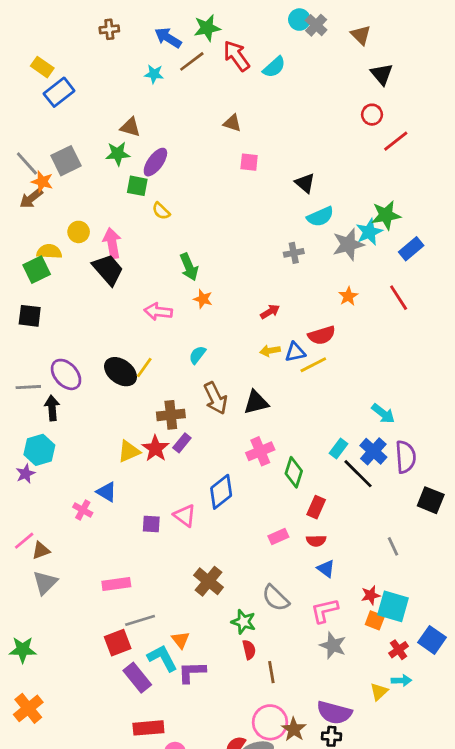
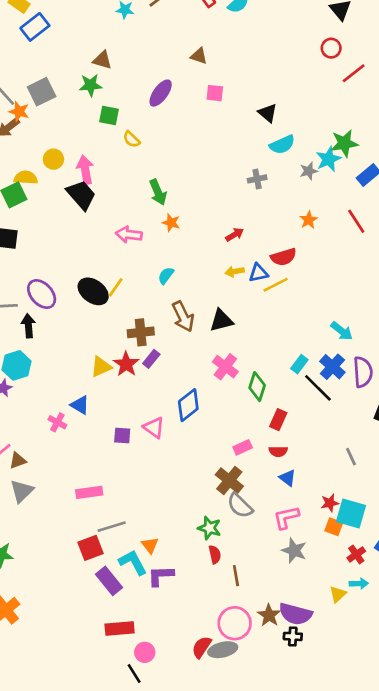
purple ellipse: (155, 162) -> (161, 93), moved
gray star: (348, 245) -> (309, 171), size x0.6
pink cross: (260, 451) -> (225, 367), turned -30
brown cross: (209, 581) -> (229, 480), moved
brown star: (294, 729) -> (269, 615), moved

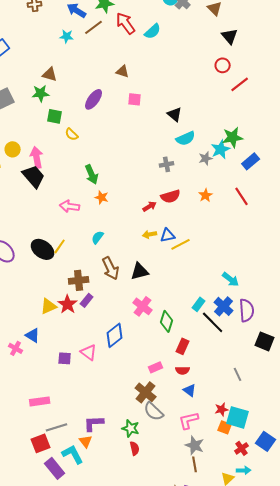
red semicircle: (284, 257) -> (171, 196), moved
purple L-shape: (161, 576) -> (94, 423), moved
brown line: (236, 576) -> (195, 464), moved

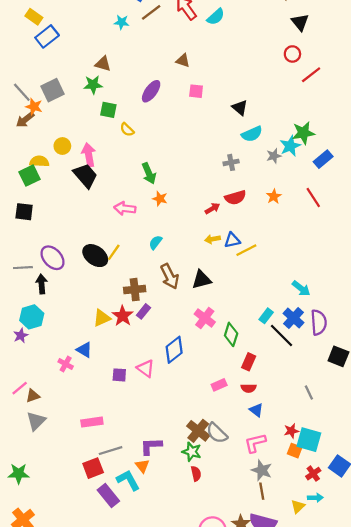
brown cross: (146, 392) -> (198, 431), moved

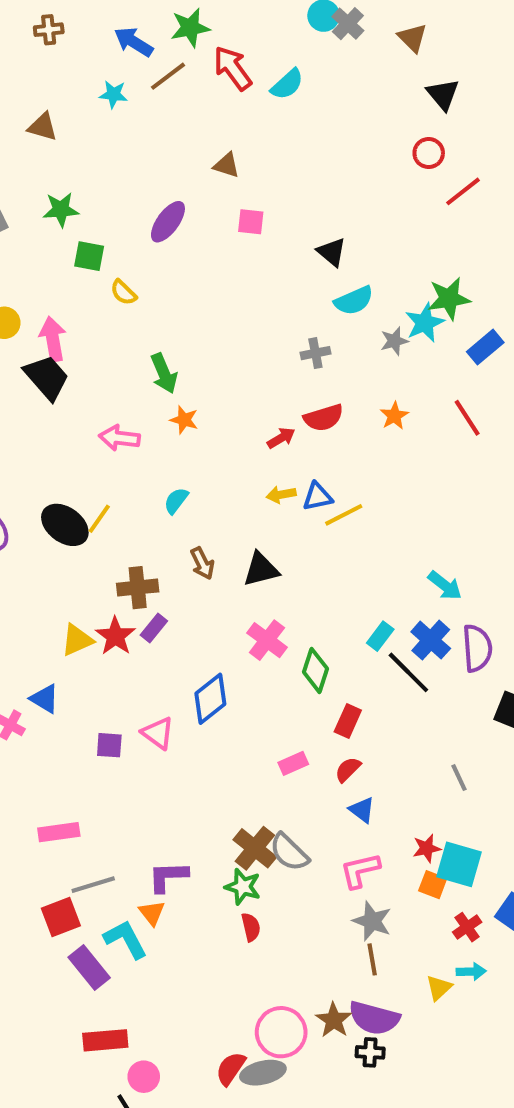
brown triangle: (103, 64) -> (43, 127), moved
brown arrow: (170, 276) -> (202, 563), size x0.7
red semicircle: (249, 388) -> (348, 769), turned 136

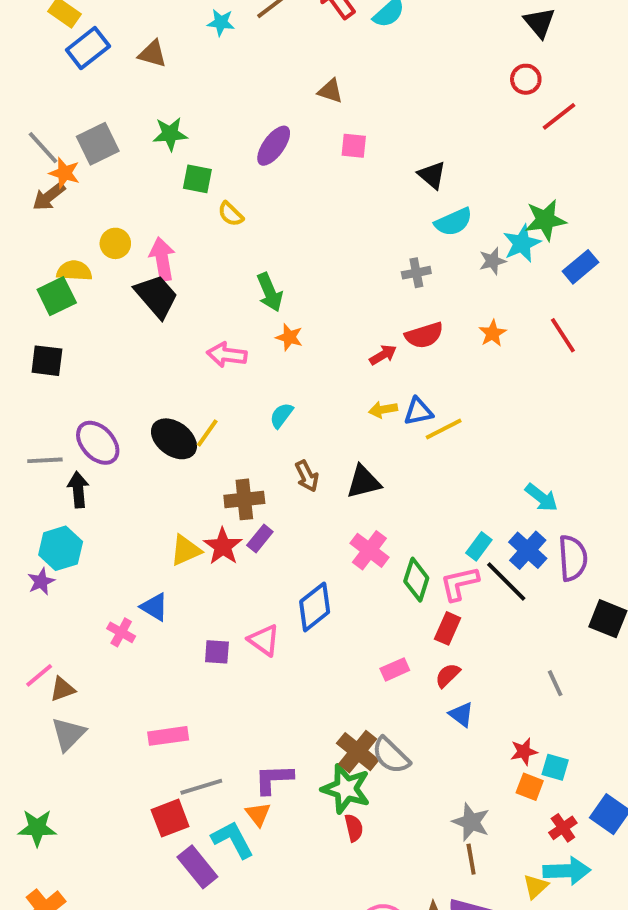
cyan square: (459, 864) -> (555, 767), size x0.6
pink L-shape: (360, 871) -> (459, 583), moved
green star: (243, 887) -> (346, 789), size x1.4
cyan arrow: (471, 972) -> (567, 871), size x1.6

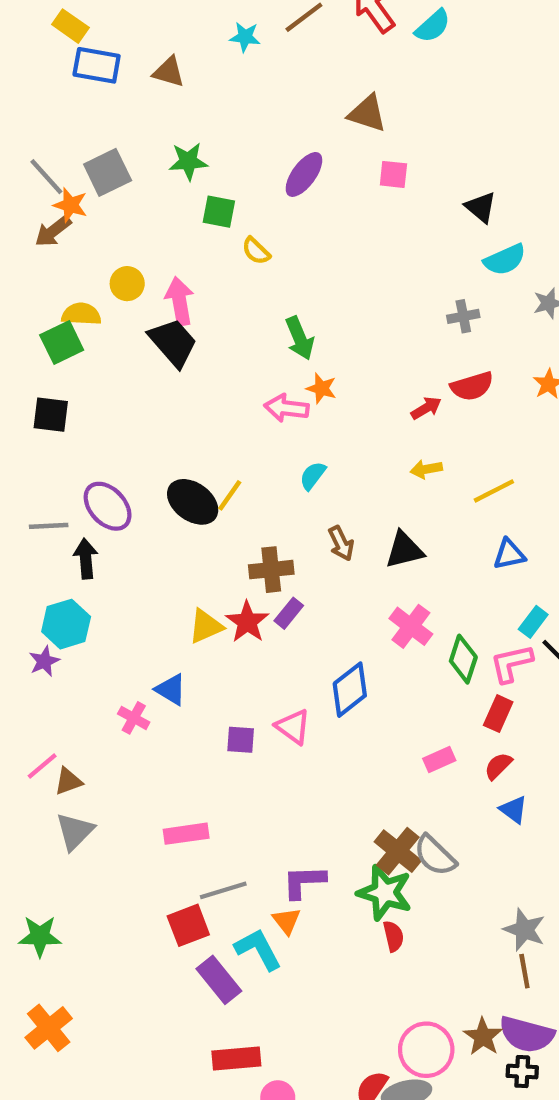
blue rectangle: (88, 48) -> (97, 65), turned 48
brown triangle: (330, 91) -> (367, 113), size x1.4
pink arrow: (227, 355) -> (287, 408), moved
blue triangle: (418, 411) -> (509, 554), moved

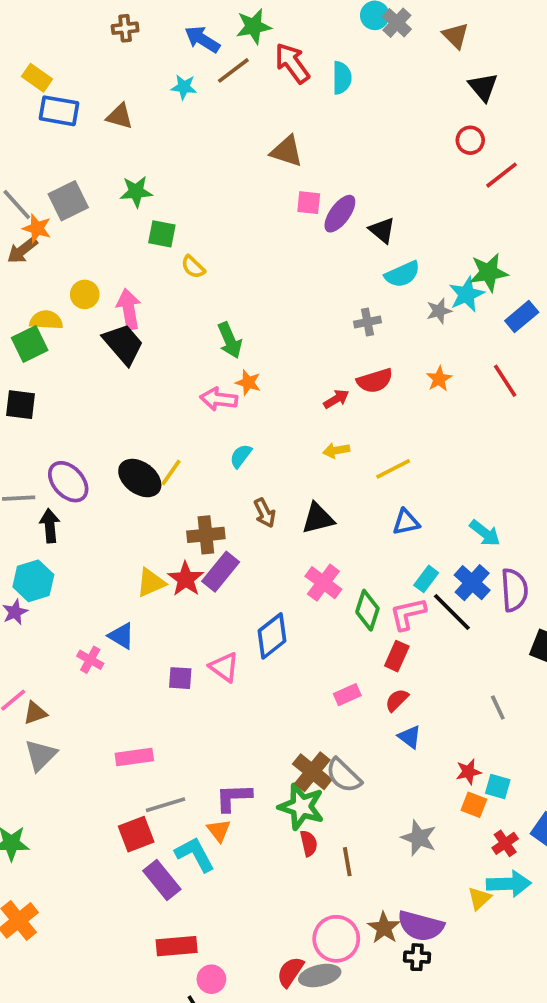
cyan semicircle: (433, 26) -> (342, 78), turned -48
purple ellipse: (304, 174) -> (340, 214), moved
purple rectangle: (289, 613) -> (221, 572), size x1.5
brown line: (524, 971) -> (347, 862), moved

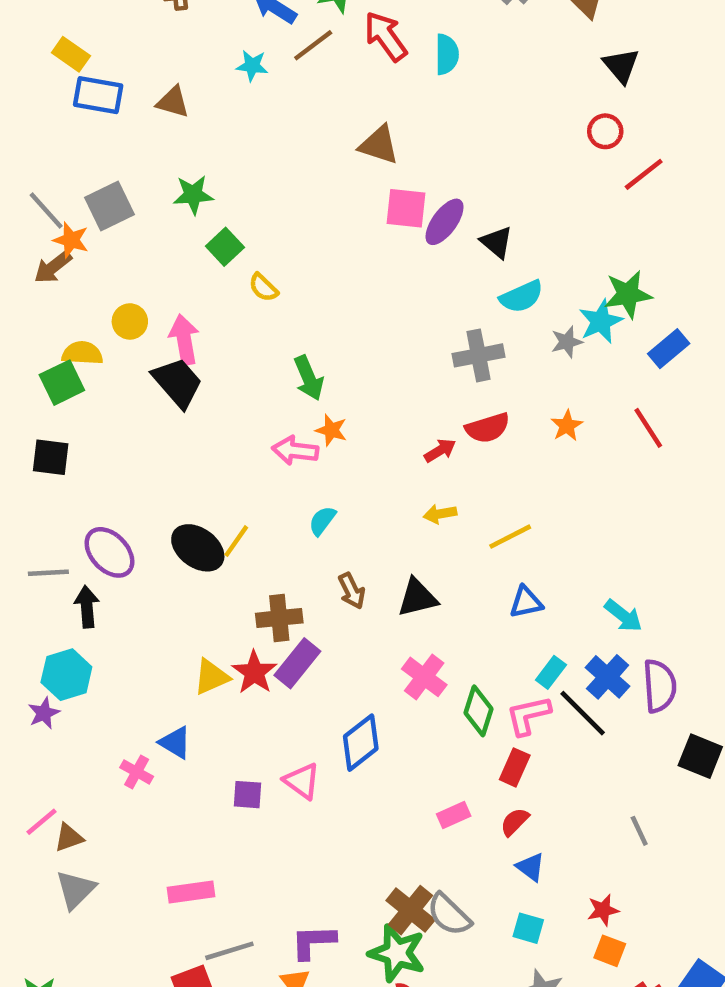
pink square: (309, 203) -> (406, 208), size x1.4
green square: (162, 234) -> (225, 247), turned 36
gray cross: (367, 322) -> (478, 355), size x1.5
cyan square: (498, 786) -> (528, 928), moved

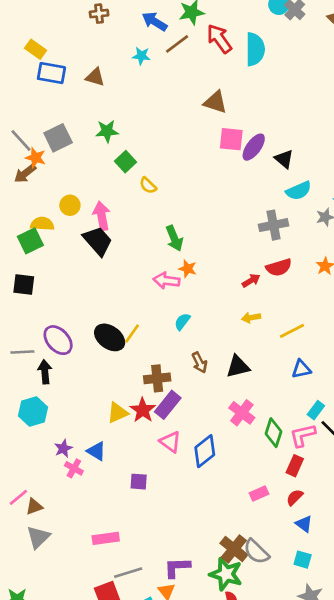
cyan semicircle: (447, 54) -> (255, 49), size x1.4
purple star: (44, 713) -> (63, 448), moved
pink triangle: (302, 781) -> (170, 442), moved

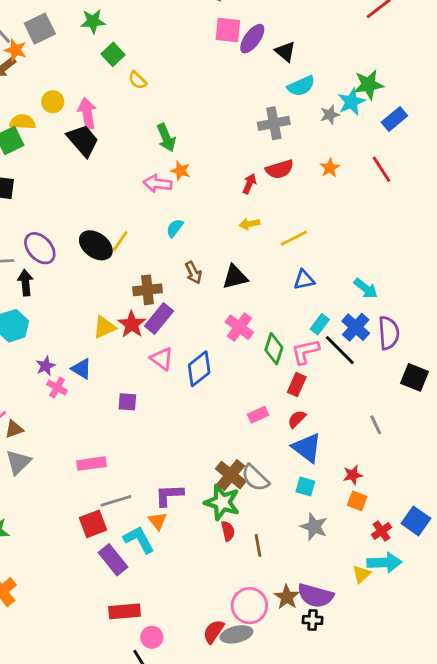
red arrow: (251, 281) -> (249, 184), turned -36
blue triangle: (304, 524) -> (307, 448), size x1.6

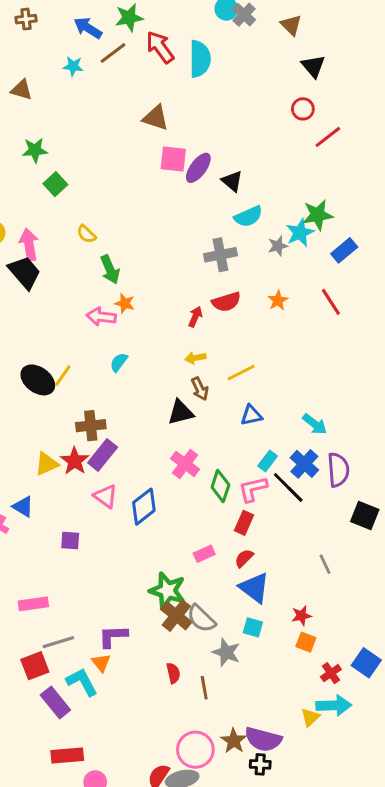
yellow semicircle: (137, 80) -> (86, 234), moved
brown arrow: (193, 273) -> (200, 389), moved
green star: (222, 502) -> (167, 591), moved
gray star: (314, 527) -> (226, 652), moved

